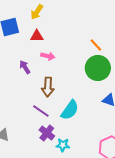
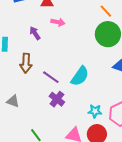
brown arrow: (48, 87) -> (26, 63), moved
cyan star: (63, 145) -> (95, 111), moved

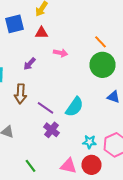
pink arrow: (58, 22) -> (60, 53), moved
purple arrow: (35, 33) -> (30, 64), turned -104

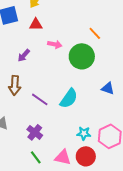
green circle: (102, 65) -> (82, 56), moved
purple cross: (52, 130) -> (35, 132), moved
green line: (30, 166) -> (36, 157), moved

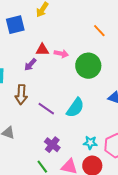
red triangle: (36, 24) -> (42, 50), moved
orange line: (95, 33) -> (99, 31), moved
purple cross: (35, 132) -> (52, 145), moved

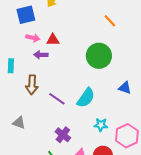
pink arrow: (61, 54) -> (33, 38), moved
purple arrow: (30, 65) -> (41, 55), turned 48
cyan star: (90, 143) -> (101, 125), moved

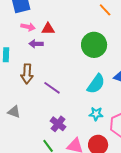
cyan semicircle: (86, 98) -> (96, 84), moved

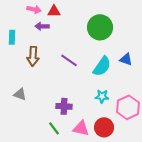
purple line: (52, 88) -> (69, 60), moved
purple cross: (58, 124) -> (64, 106), turned -35

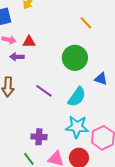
blue triangle: (126, 59) -> (101, 79), moved
cyan star: (102, 96) -> (77, 127), size x1.6

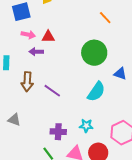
purple line: (44, 91) -> (52, 91), moved
cyan star: (77, 127) -> (86, 126), moved, size x0.6

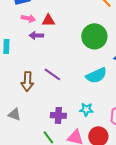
brown arrow: (27, 82) -> (27, 81), moved
cyan semicircle: (96, 92) -> (96, 75), turned 30
gray triangle: (14, 120) -> (14, 114), moved

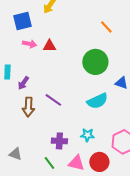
purple arrow: (36, 35) -> (23, 83), moved, turned -56
gray triangle: (14, 114) -> (15, 154), moved

